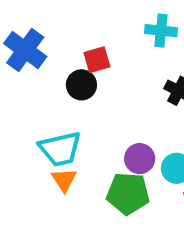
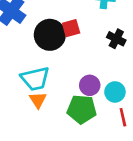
red square: (97, 60) -> (71, 28), moved
black circle: (81, 85) -> (50, 35), size x1.5

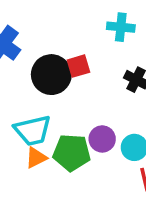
orange triangle: (38, 100) -> (36, 158), turned 36
green pentagon: (82, 109) -> (72, 153), moved

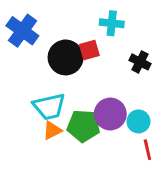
cyan cross: (121, 27) -> (112, 23), moved
purple circle: (102, 139) -> (110, 114), size x1.4

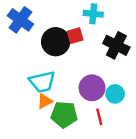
black cross: (140, 62) -> (116, 45), size x1.5
green pentagon: (83, 126) -> (64, 114), moved
red line: (147, 150) -> (99, 117), moved

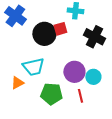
orange triangle: (45, 101) -> (17, 83), moved

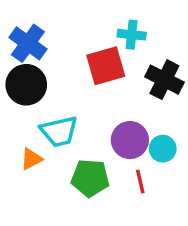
red square: (60, 29) -> (106, 66), size x1.6
black circle: (44, 34) -> (26, 85), moved

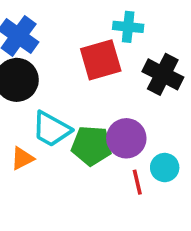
cyan trapezoid: (59, 131) -> (51, 129), turned 42
cyan circle: (163, 149) -> (165, 168), moved
green pentagon: (90, 178) -> (92, 146), moved

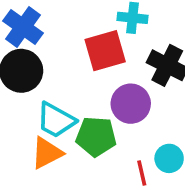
purple circle: (126, 138) -> (131, 104), moved
orange triangle: (22, 158) -> (47, 153), moved, size x1.4

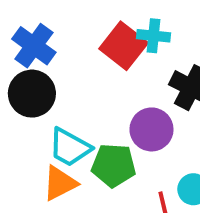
red square: (105, 51) -> (124, 46), moved, turned -36

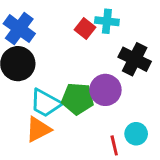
red square: (124, 46) -> (85, 29), size x0.6
green pentagon: (114, 165) -> (78, 99), moved

